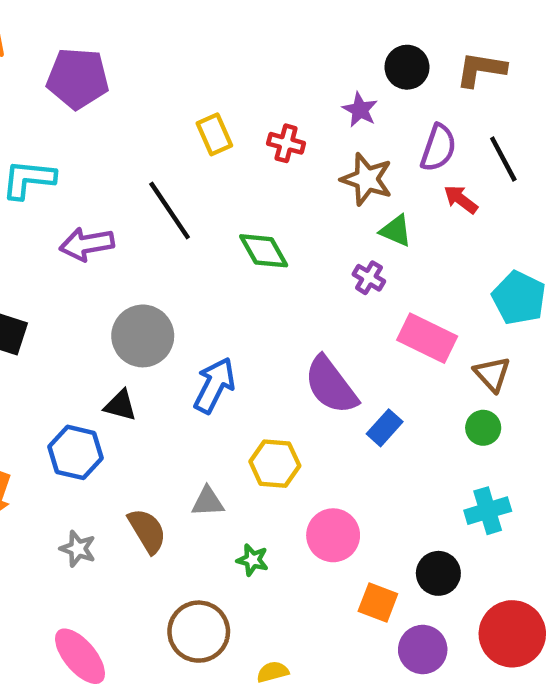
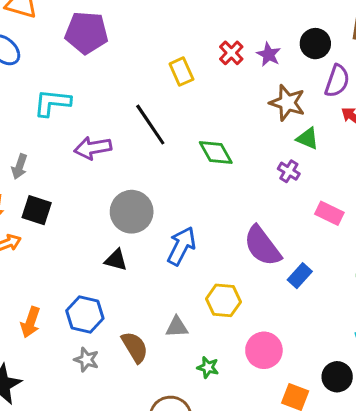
black circle: (407, 67) -> (315, 44), moved
purple star: (360, 110) -> (269, 54), moved
red cross: (286, 143) -> (231, 53), moved, turned 30
pink rectangle: (427, 338) -> (329, 213), size x0.7
blue hexagon: (76, 452) -> (85, 314), moved

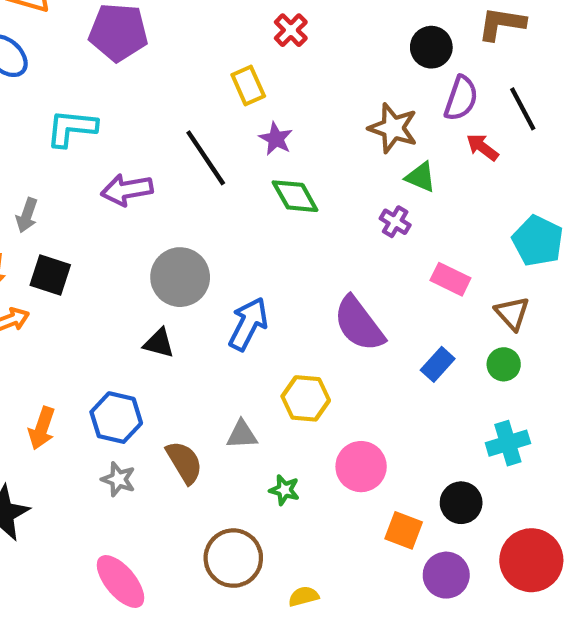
red cross: (231, 53) -> (291, 30), moved
purple star: (269, 54) -> (276, 139), moved
blue rectangle: (300, 276) -> (438, 364), moved

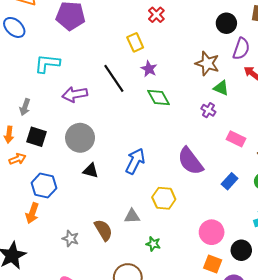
gray circle: (180, 277) -> (80, 138), moved
blue hexagon: (116, 418) -> (44, 186), moved
pink circle: (361, 467) -> (212, 232), moved

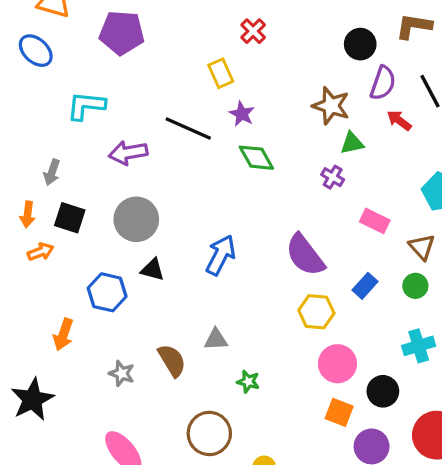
black line: (114, 78) -> (188, 128), turned -32
green triangle: (221, 88) -> (352, 143), turned -35
blue hexagon: (44, 186) -> (107, 292), moved
yellow hexagon: (164, 198) -> (316, 312), moved

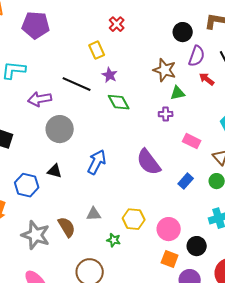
purple cross: (333, 177) -> (166, 114), turned -32
gray circle: (136, 219) -> (60, 129), moved
yellow hexagon: (316, 312) -> (134, 219), moved
gray star: (122, 373) -> (36, 235), size x1.8

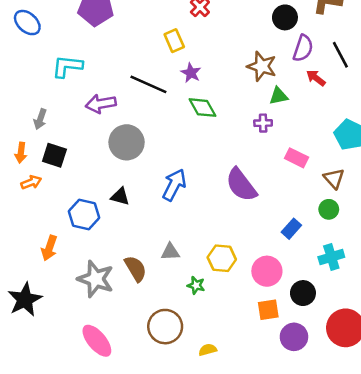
blue rectangle: (186, 181) -> (291, 229), moved
orange square: (170, 259) -> (268, 310), turned -30

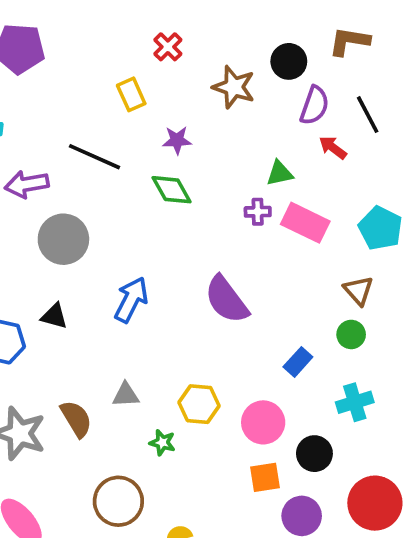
brown star: (262, 66) -> (234, 87), moved
purple star: (191, 73) -> (177, 140), moved, turned -30
pink rectangle: (297, 158) -> (305, 223), moved, size x1.4

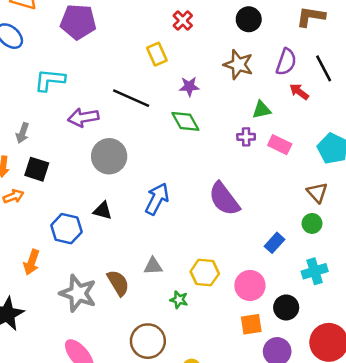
black circle: (289, 61) -> (249, 19), moved
brown star: (234, 87) -> (238, 64), moved
pink rectangle: (305, 223) -> (280, 145), size x0.7

